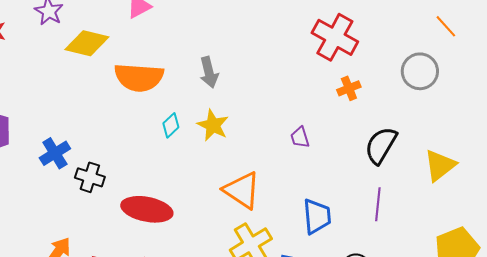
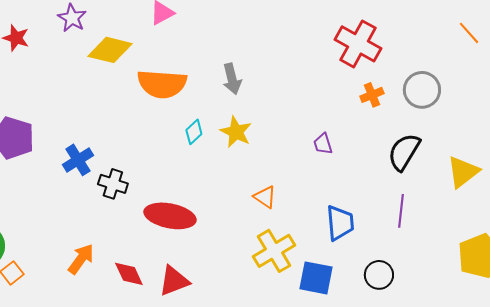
gray circle: (420, 71) -> (422, 90), moved
orange triangle: (242, 190) -> (265, 197), size x0.6

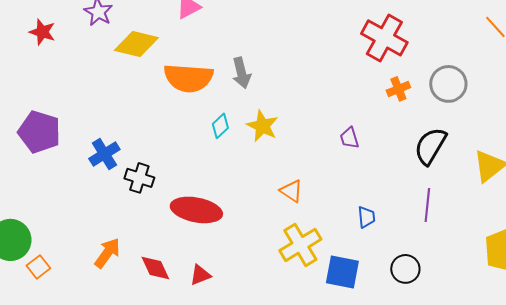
gray arrow: (232, 79) -> (241, 73), moved
blue trapezoid: (340, 223) -> (366, 217), size x0.6
red triangle: (174, 281) -> (200, 275), size x0.7

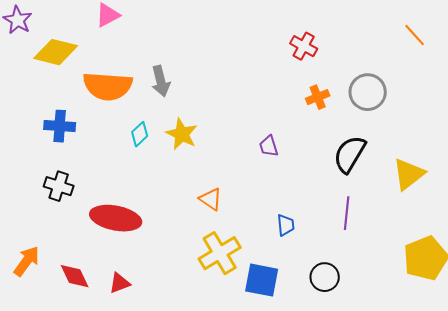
red cross: (384, 38) -> (304, 46), size x0.6
blue cross: (104, 154) -> (60, 126), moved, turned 36

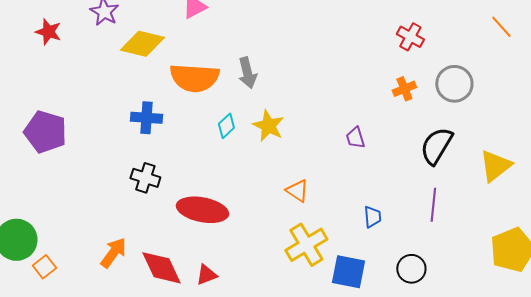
red cross: (304, 46) -> (410, 37), moved
red diamond: (75, 276) -> (161, 268), size x1.4

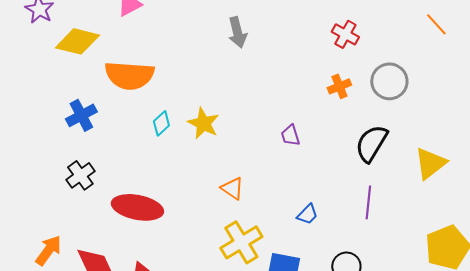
gray arrow: (247, 73) -> (237, 32), moved
blue cross: (146, 118) -> (81, 115), turned -32
black cross: (145, 178) -> (80, 175), turned 36
blue trapezoid: (372, 217) -> (307, 214), turned 50

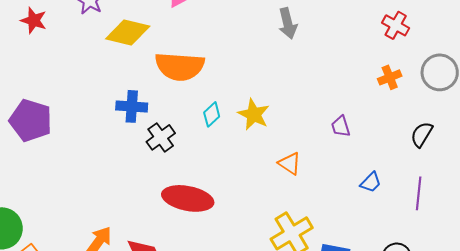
blue cross: (81, 115) -> (132, 106), turned 32
black semicircle: (371, 143) -> (422, 134), size x0.7
black cross: (80, 175) -> (161, 137), moved
orange triangle: (232, 188) -> (290, 163), moved
blue trapezoid: (307, 214) -> (371, 182), moved

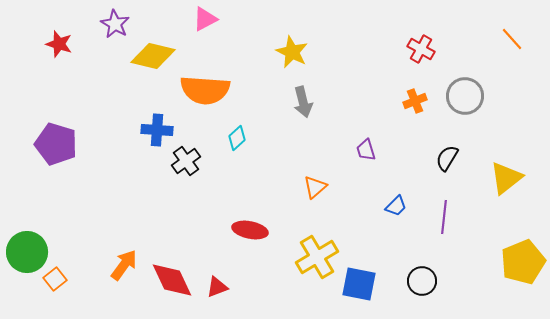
gray arrow: (288, 23) -> (303, 102), moved
yellow star: (254, 114) -> (292, 52), moved
orange triangle: (290, 163) -> (315, 187), turned 45
red ellipse: (188, 198) -> (250, 230), moved, size x0.7

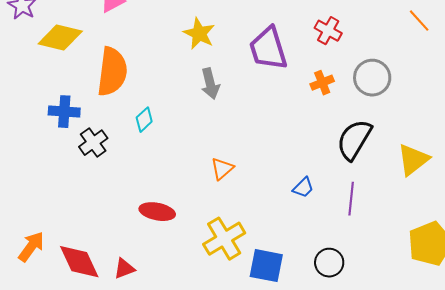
orange semicircle: (205, 90) -> (112, 72), turned -87
purple trapezoid: (366, 150) -> (268, 49), moved, size x2.0
black semicircle: (447, 158) -> (354, 140), size x1.6

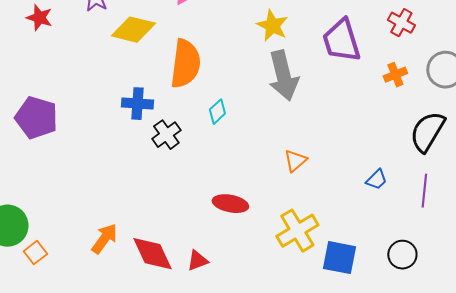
gray arrow: (210, 84) -> (283, 76), size x1.6

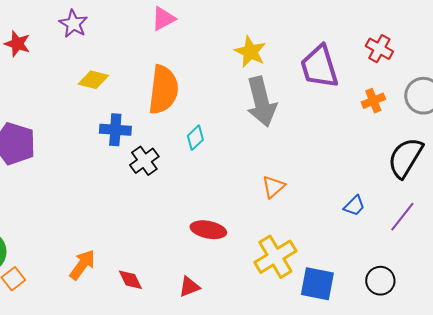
yellow diamond: (133, 30) -> (93, 80), moved, size x0.7
purple line: (424, 191) -> (402, 217), turned 32
red diamond: (152, 254) -> (130, 280), size x0.6
red triangle: (197, 261) -> (189, 287), moved

